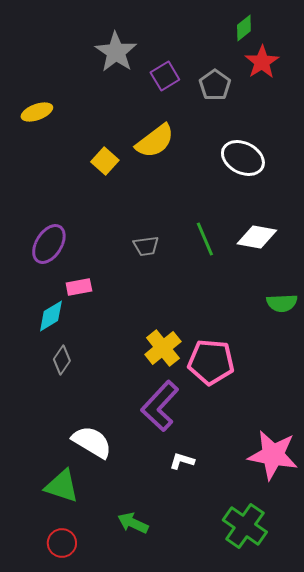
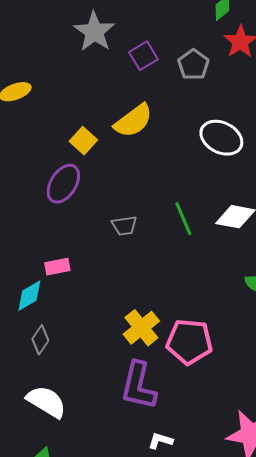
purple ellipse: (49, 244) -> (63, 184), moved
purple L-shape: (160, 406) -> (138, 386), turned -30
white semicircle: (92, 442) -> (46, 402), moved

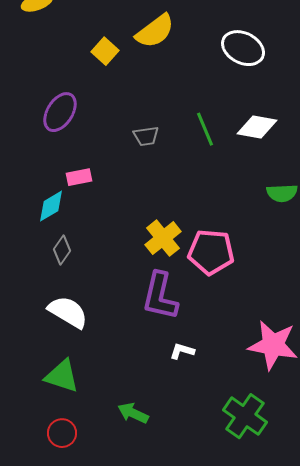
purple ellipse: (63, 184) -> (60, 112), moved

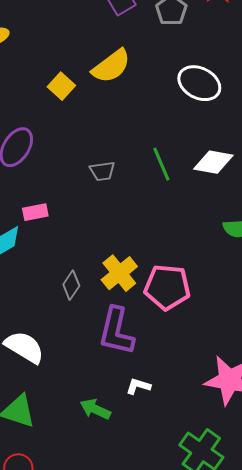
gray diamond: (62, 250) -> (71, 285), moved
green arrow: (133, 413) -> (95, 409), moved

